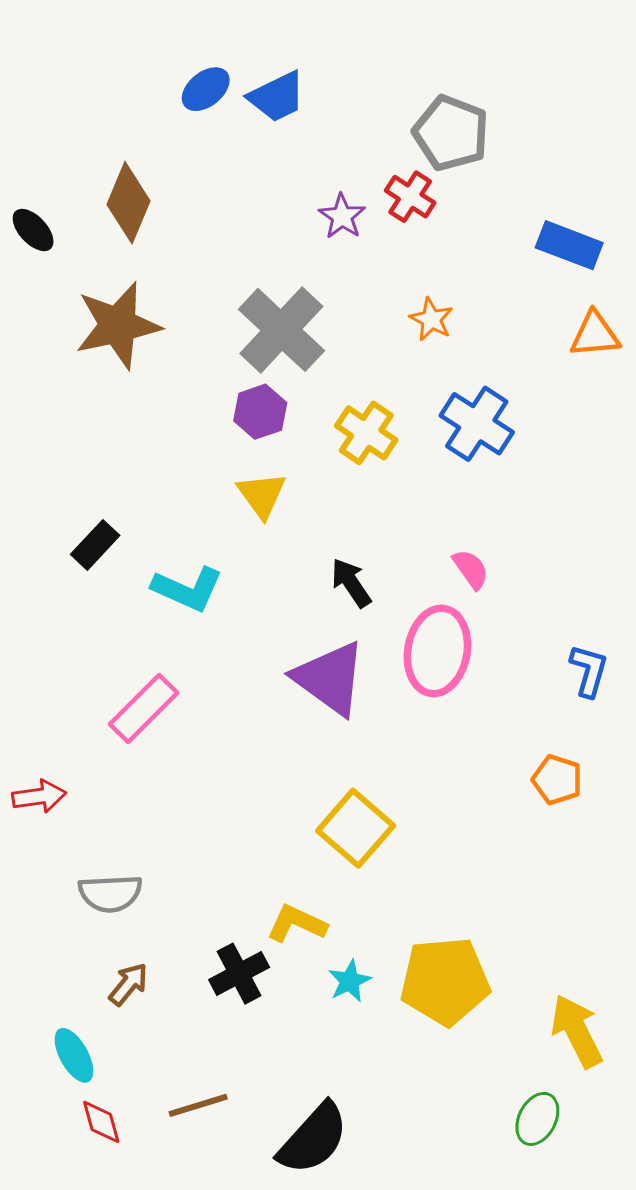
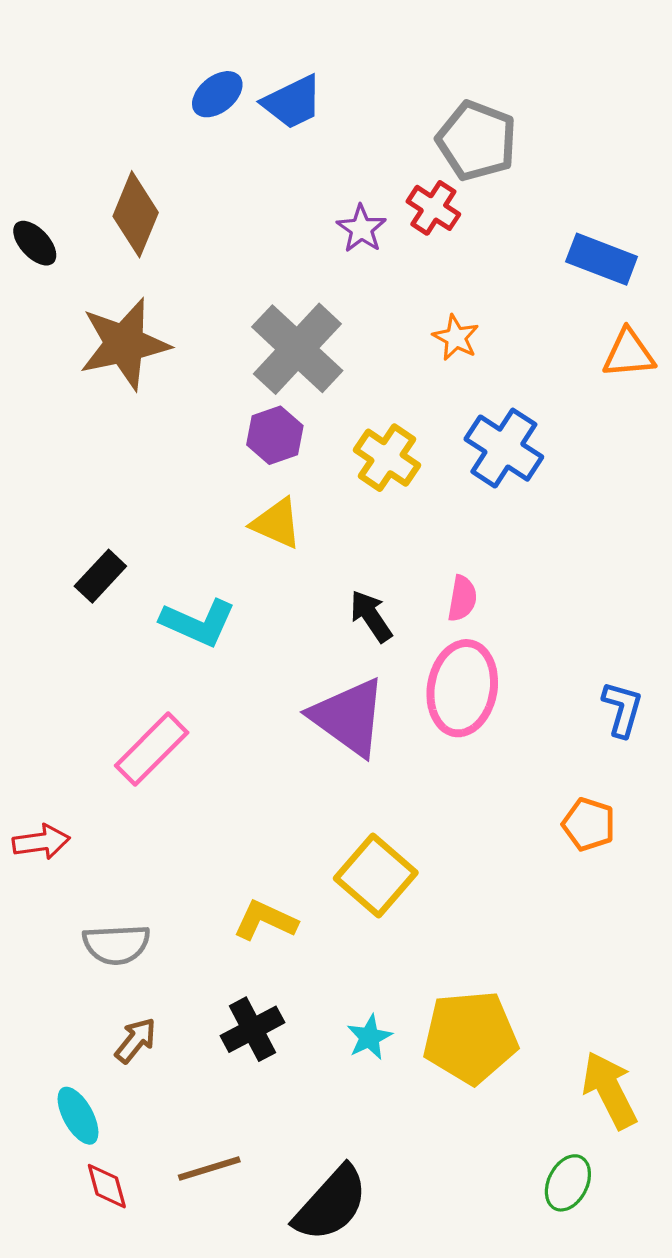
yellow triangle: (262, 495) -> (277, 523), turned -30
pink semicircle: (471, 569) -> (462, 599), moved, turned 45
yellow L-shape: (297, 924) -> (265, 920), moved

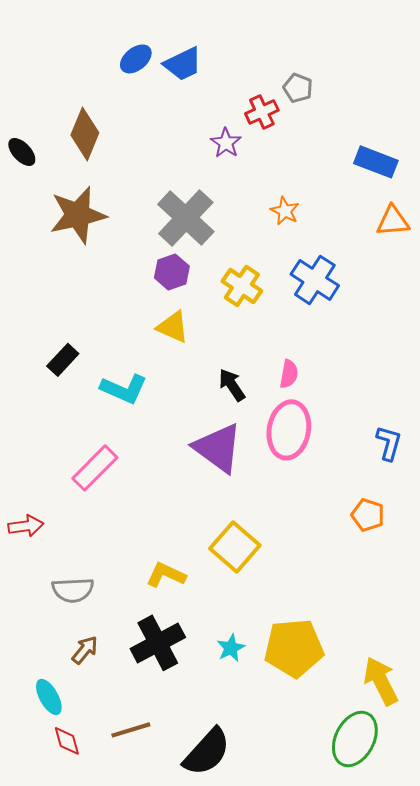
gray pentagon: (477, 141) -> (298, 88), size x0.6
red cross: (433, 208) -> (262, 112), moved, turned 32
black cross: (253, 1029) -> (158, 643), size x1.4
green ellipse: (568, 1183) -> (355, 739), size x1.6

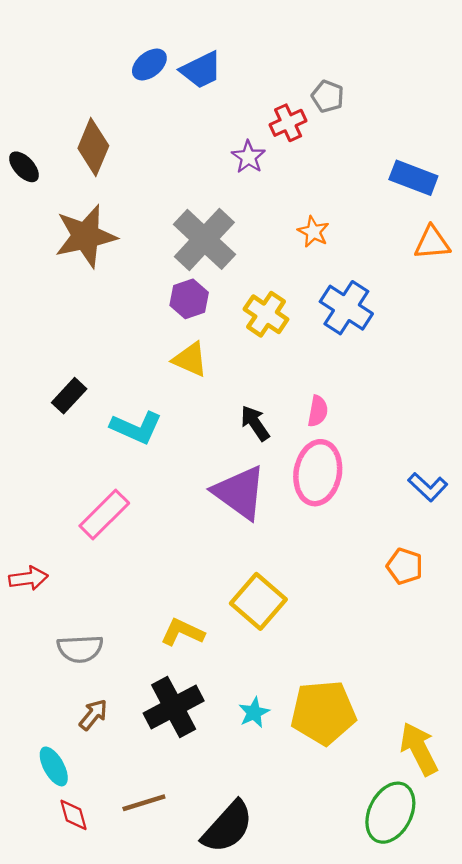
blue L-shape: (389, 443) -> (428, 487), turned 117

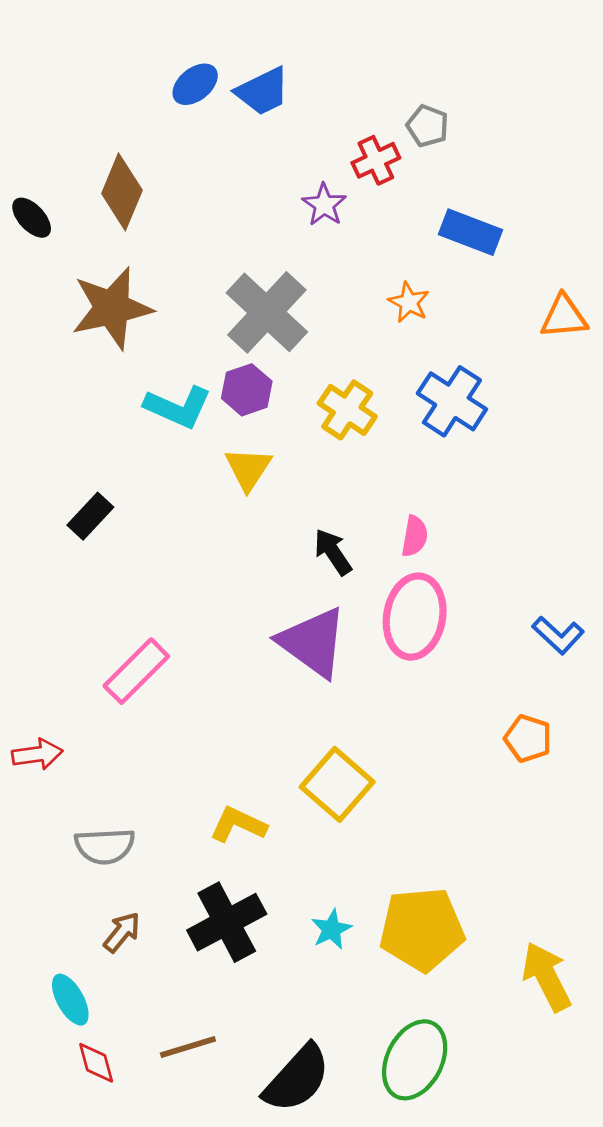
blue rectangle: (413, 178) -> (471, 232), moved
yellow triangle: (190, 359) -> (248, 469), turned 39
cyan L-shape: (136, 428) -> (178, 407), moved
green ellipse: (390, 813) -> (415, 1060), moved

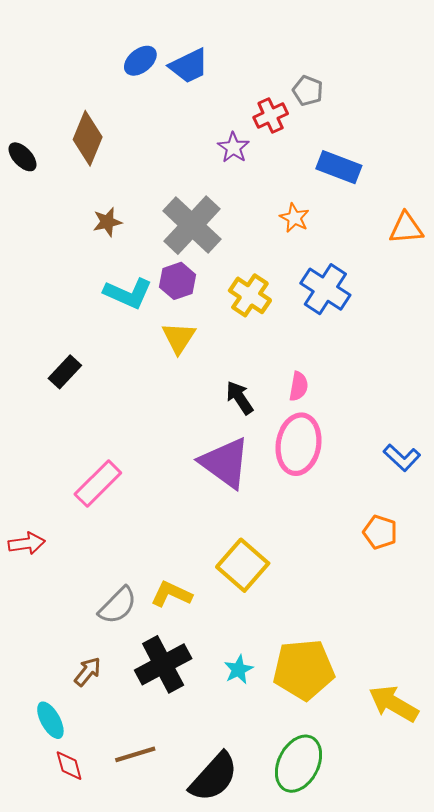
brown star: (112, 308) -> (107, 222), moved, size x0.5
gray semicircle: (105, 846) -> (118, 605), moved, turned -42
yellow arrow: (547, 977) -> (394, 704), turned -33

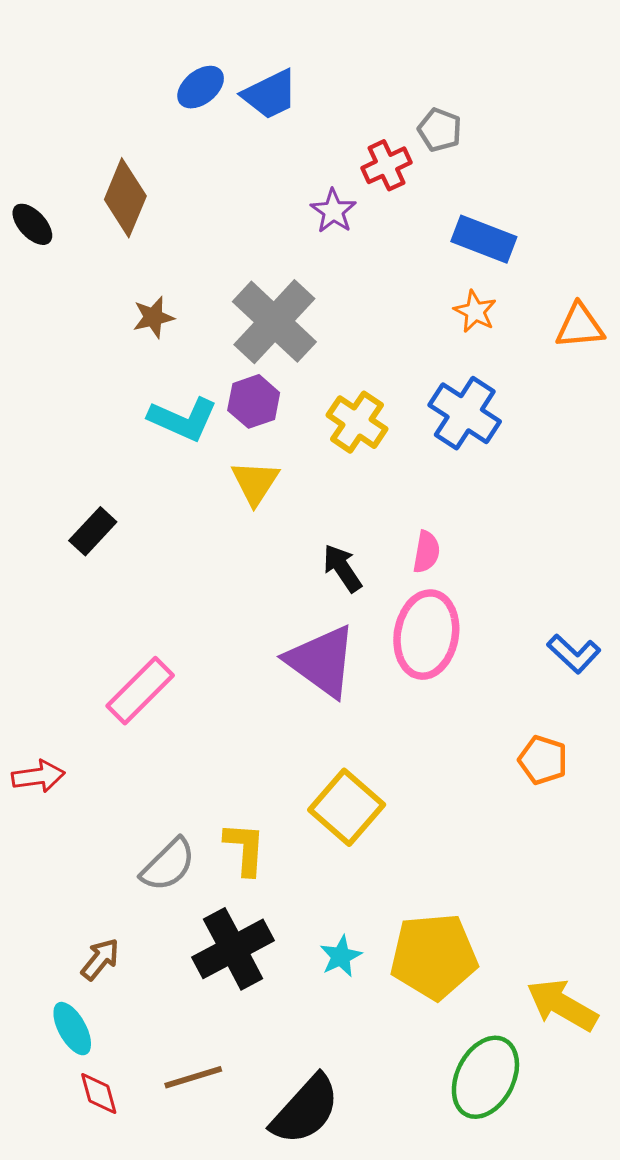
orange star: (294, 218) -> (475, 311), moved
yellow L-shape: (171, 594) -> (245, 849), turned 69
brown arrow: (88, 672) -> (100, 959), moved
green ellipse: (299, 764) -> (485, 1077), moved

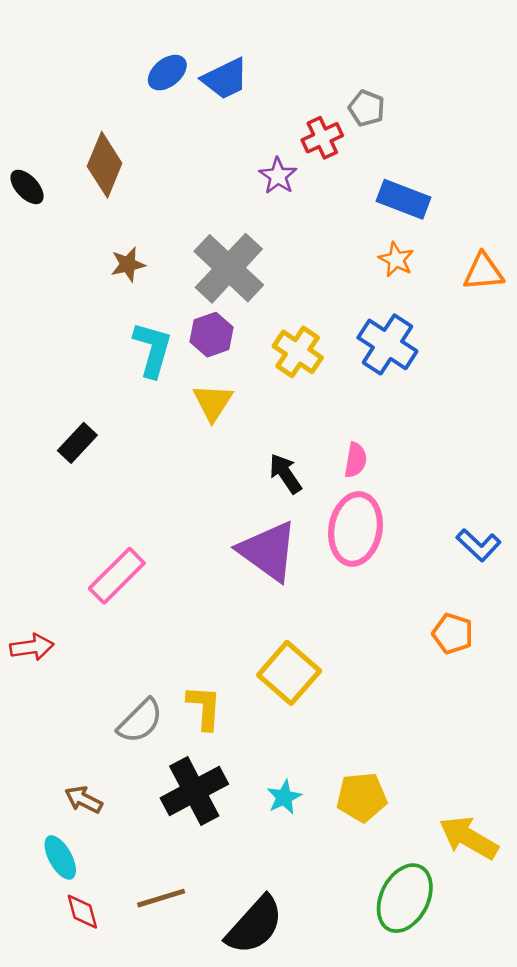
cyan L-shape: (183, 419) -> (153, 349), turned -98
yellow pentagon: (434, 956) -> (362, 797), size x0.7
brown arrow: (100, 959) -> (84, 800), turned -102

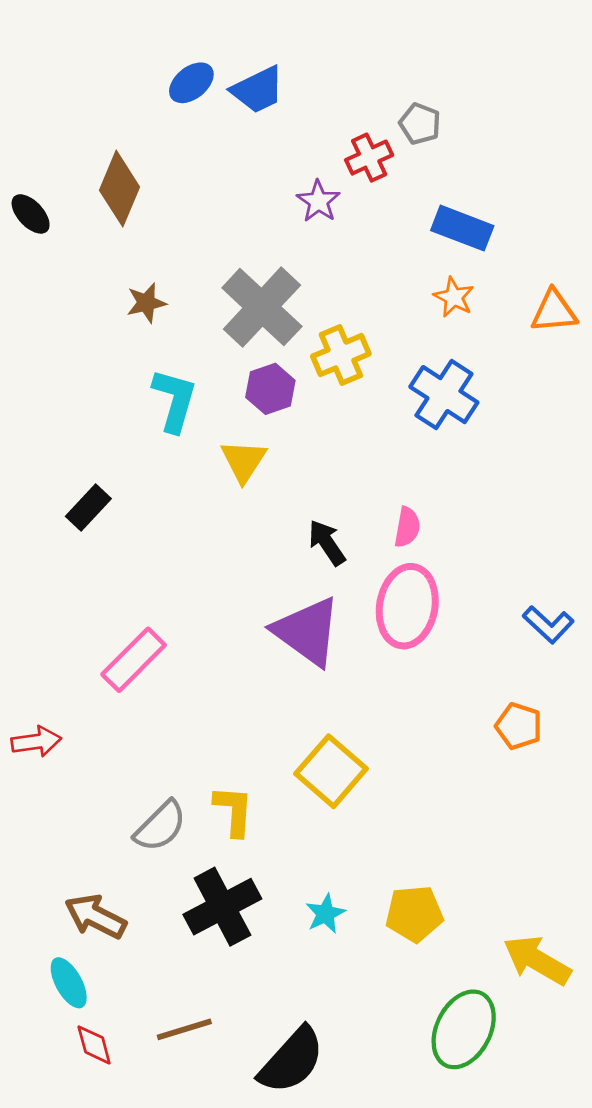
purple hexagon: (212, 335) -> (270, 389), moved
yellow cross: (298, 352) -> (341, 355), moved, turned 33
brown arrow: (84, 800) -> (95, 917), size x1.4

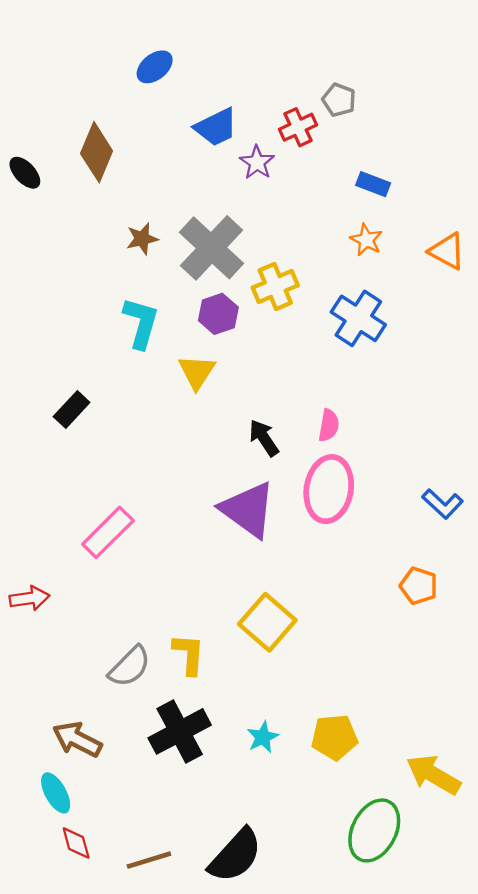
blue trapezoid: (258, 90) -> (216, 127), moved
blue rectangle: (462, 228) -> (373, 184), size x0.7
brown star: (146, 303) -> (142, 239), moved
orange triangle: (554, 311) -> (447, 251), turned 33
brown line: (184, 1029) -> (149, 860), moved

